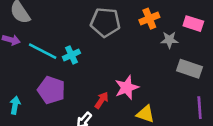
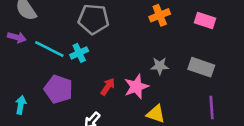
gray pentagon: (105, 22) -> (93, 19), moved
gray star: (169, 40) -> (160, 66), moved
red arrow: (102, 100) -> (108, 87), moved

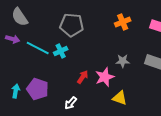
purple pentagon: (58, 89) -> (38, 89), moved

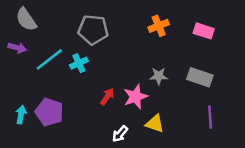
cyan line: (38, 48) -> (49, 59), turned -65
white arrow: (71, 103) -> (120, 134), moved

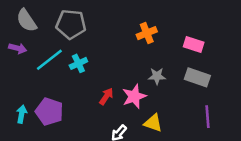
orange cross: (159, 26) -> (147, 33), moved
gray pentagon: (93, 30) -> (71, 24), moved
pink rectangle: (204, 31) -> (194, 44), moved

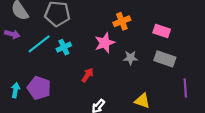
pink star: (134, 96) -> (105, 43), moved
purple line: (208, 117) -> (185, 88), moved
yellow triangle: (153, 123) -> (142, 101), moved

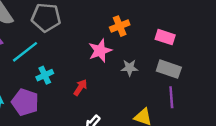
cyan cross: (64, 47) -> (45, 75), moved
purple line: (185, 88) -> (171, 97), moved

